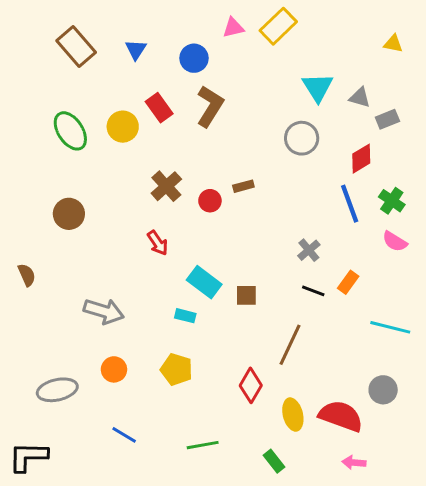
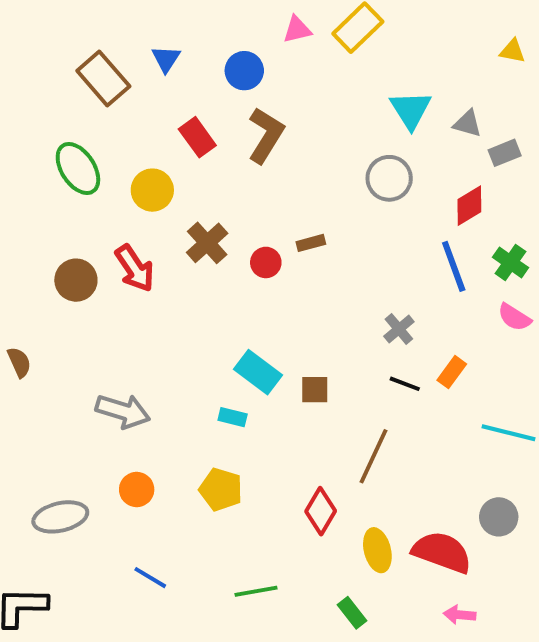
brown rectangle: (76, 47) -> (103, 78), moved
yellow circle: (123, 127) -> (152, 190), moved
red arrow: (158, 243) -> (135, 268), moved, size x1.4

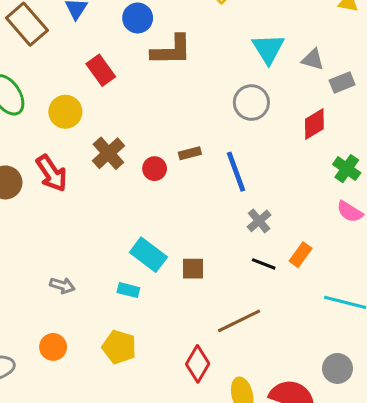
brown L-shape: (266, 135) -> (171, 50), moved, turned 57
blue line: (454, 266) -> (236, 172), moved
gray arrow: (123, 411) -> (62, 285), moved, size x0.6
brown line: (373, 456) -> (239, 321), turned 39

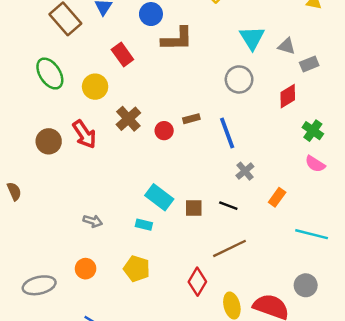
black line: (264, 264) -> (228, 206), moved

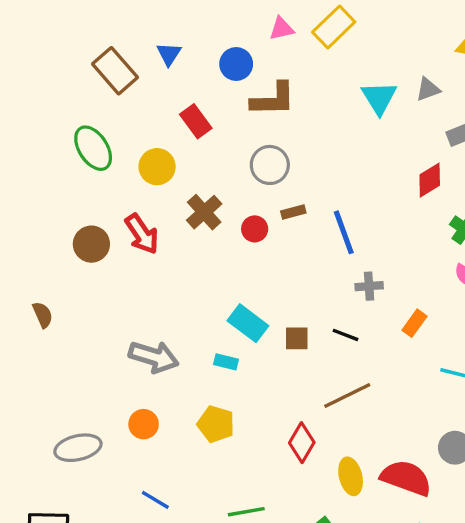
gray triangle: (287, 46) -> (428, 89), moved, turned -36
gray circle: (239, 79) -> (270, 165), moved
gray cross: (245, 171) -> (369, 286), turned 36
gray arrow: (93, 221) -> (154, 357), size x1.8

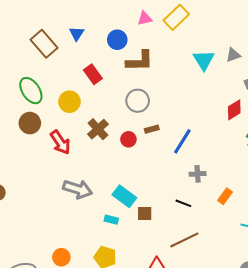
blue line: (344, 232) -> (182, 141), turned 52
brown circle: (91, 244) -> (30, 123), moved
brown square: (297, 338) -> (145, 214), moved
gray arrow: (154, 357) -> (78, 189), moved

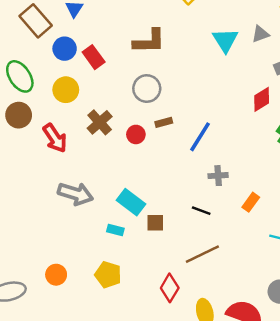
blue circle: (117, 40) -> (65, 49), moved

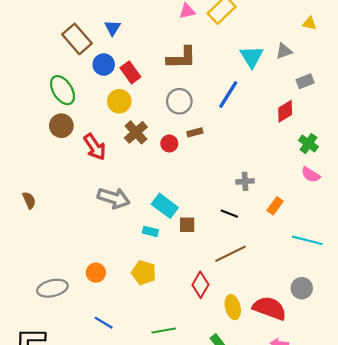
yellow circle: (66, 90) -> (119, 101), moved
blue line: (200, 137) -> (228, 95), moved

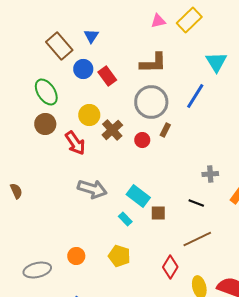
yellow circle: (119, 101) -> (89, 115), moved
gray circle: (179, 101) -> (151, 102), size x1.4
brown rectangle: (195, 132) -> (165, 130), turned -48
cyan rectangle: (150, 231) -> (125, 219), turned 32

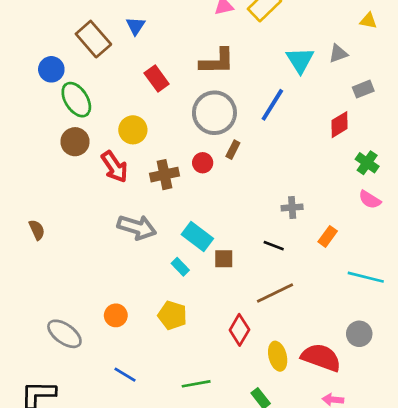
blue circle: (83, 69) -> (51, 69), moved
brown cross: (112, 130) -> (164, 175), moved, turned 30
gray ellipse: (37, 270) -> (64, 334), turned 48

